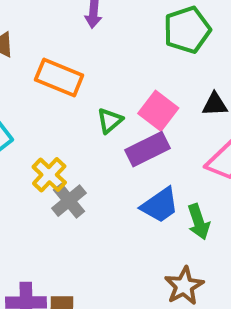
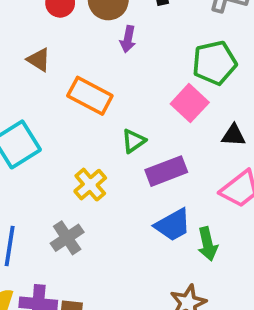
pink square: (158, 111) -> (190, 103), moved
yellow cross: (49, 175) -> (90, 185), moved
gray cross: (69, 201) -> (67, 238), moved

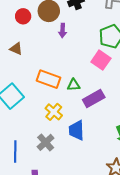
orange rectangle: (90, 96) -> (49, 79), moved
green triangle: (134, 141) -> (74, 85), turned 40
blue trapezoid: (173, 225) -> (77, 130), moved, turned 125

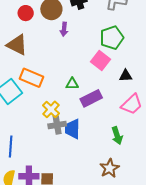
brown triangle: (16, 49) -> (17, 45), size x1.6
orange rectangle: (49, 79) -> (32, 78), moved
gray cross: (46, 142) -> (57, 125), moved, turned 30

